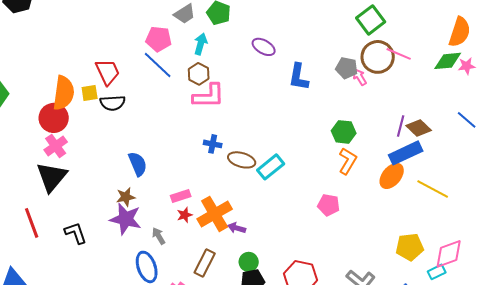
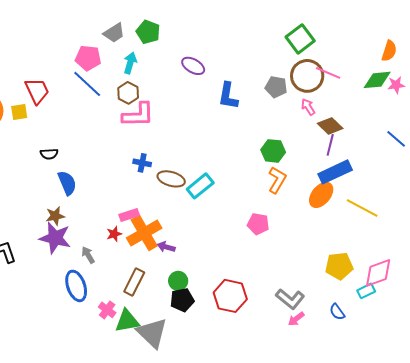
orange semicircle: (460, 32) -> (389, 51), size x0.7
pink arrow: (360, 77) -> (308, 107), moved
black semicircle: (113, 103) -> (49, 154), moved, size x0.7
brown diamond: (419, 128) -> (330, 126), moved
pink rectangle: (181, 196) -> (129, 215), moved

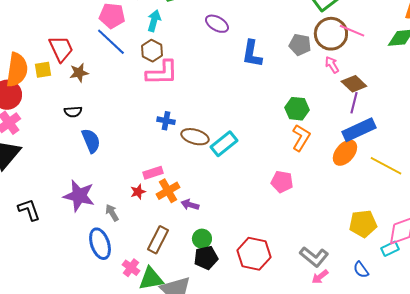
brown star: (55, 216) -> (79, 73), moved
orange cross: (144, 233) -> (168, 191), size x0.7

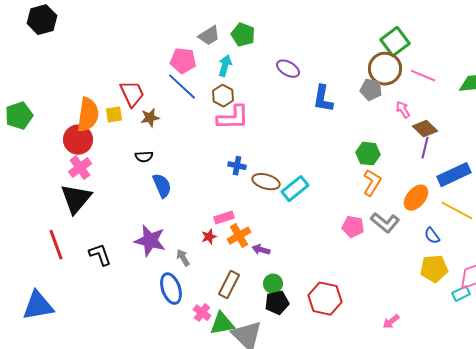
brown circle: (331, 34) -> (385, 69), moved
blue rectangle: (359, 130) -> (454, 175), moved
gray L-shape: (314, 257) -> (385, 223), moved
blue semicircle: (361, 270) -> (432, 236), moved

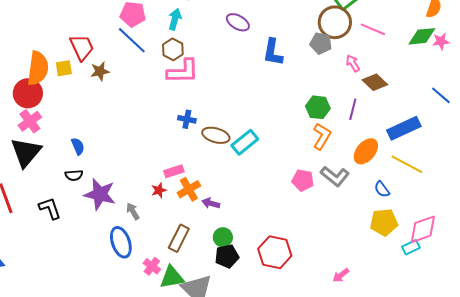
purple line: (425, 148) -> (353, 109), moved
black semicircle: (144, 157) -> (74, 175), moved
blue semicircle: (162, 186) -> (78, 146), moved, size x0.7

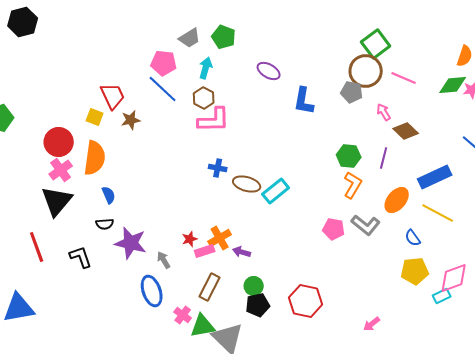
orange semicircle: (38, 68) -> (95, 158), moved
yellow square: (64, 68) -> (95, 117), turned 30
pink rectangle: (174, 171) -> (205, 251), moved

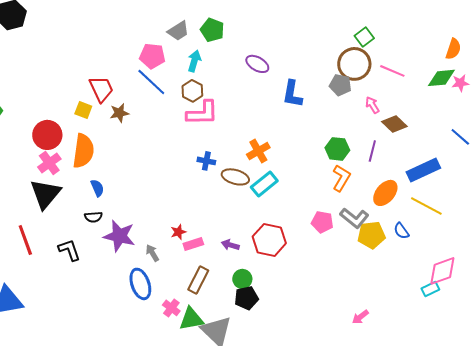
green square: (376, 44) -> (364, 37), size x0.7
orange cross: (220, 238) -> (258, 151), moved
yellow pentagon: (415, 271) -> (371, 235), moved
red hexagon: (306, 301) -> (269, 240), moved

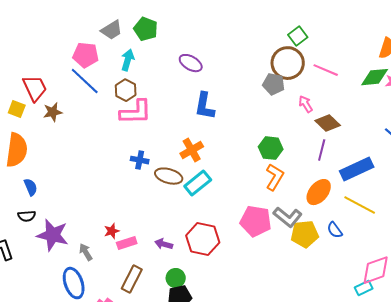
blue L-shape: (292, 94) -> (205, 106), moved
purple line: (372, 151) -> (322, 150), moved
pink pentagon: (322, 222) -> (256, 221), size x1.4

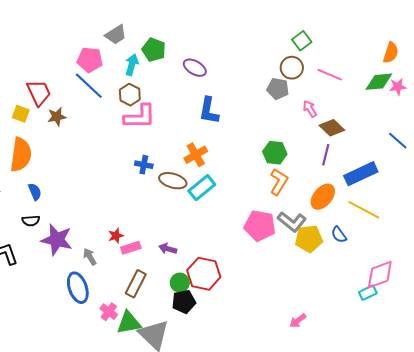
green pentagon: (146, 29) -> (154, 50), moved
brown circle: (288, 63) -> (292, 68), size x0.7
red hexagon: (203, 239) -> (204, 274), moved

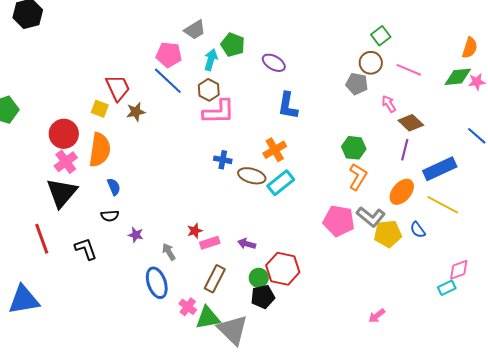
purple star: (57, 240) -> (136, 235), size x0.5
pink diamond: (380, 275) -> (459, 270), size x0.7

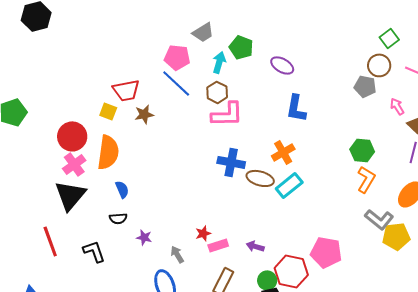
red trapezoid: (118, 88) -> (126, 90), turned 104
blue cross: (223, 160) -> (231, 162), size x1.5
pink pentagon: (339, 221) -> (326, 252), moved

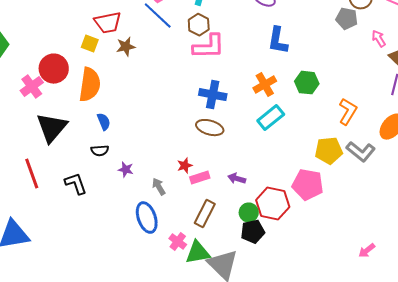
green hexagon: (362, 150) -> (307, 83), moved
pink cross: (74, 164) -> (32, 87), moved
brown ellipse: (260, 178) -> (210, 128), moved
yellow pentagon: (396, 236) -> (329, 151), moved

